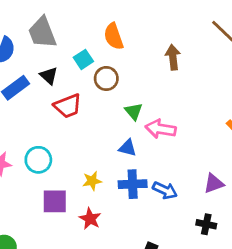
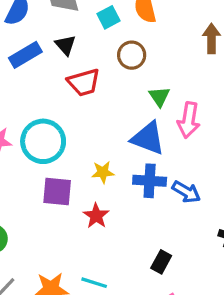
cyan square: (83, 59) -> (108, 17), moved
pink arrow: (161, 129) -> (189, 120), turned -96
blue triangle: (128, 148) -> (148, 138), size x1.6
cyan circle: (38, 160) -> (43, 141), size x1.4

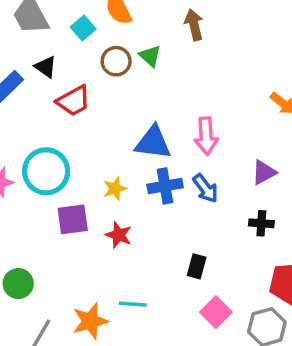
green triangle: (159, 97) -> (150, 56), moved
pink arrow: (189, 120) -> (206, 136), moved
blue arrow: (186, 192) -> (205, 188), turned 36

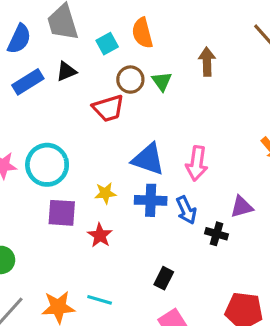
black triangle: (46, 67) -> (66, 71), turned 50
red trapezoid: (73, 101) -> (108, 108), moved
black cross: (261, 223) -> (217, 234), moved

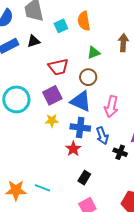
brown circle: (130, 80) -> (88, 77), moved
green triangle: (162, 81) -> (94, 53), turned 40
purple square: (62, 213) -> (52, 95), moved, turned -36
red star: (100, 235) -> (73, 149), moved

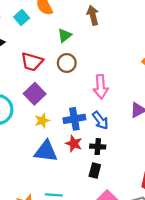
red trapezoid: (58, 67) -> (32, 62), turned 45
blue triangle: (81, 101) -> (46, 151), moved
black cross: (120, 152) -> (98, 147), moved

